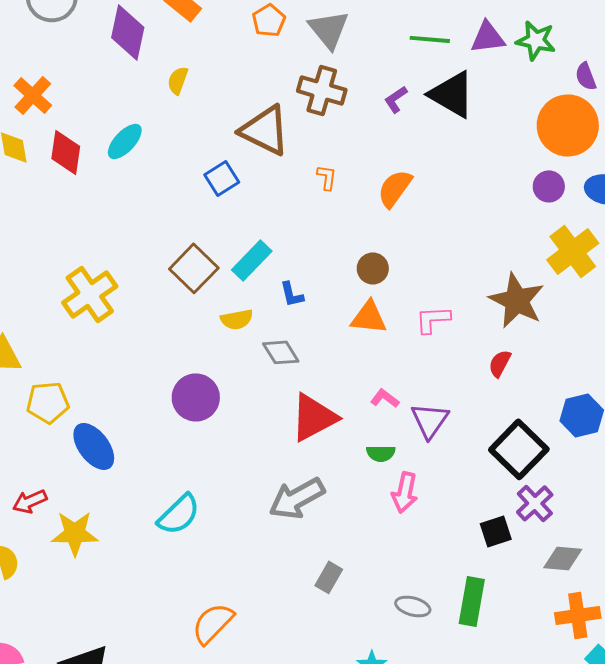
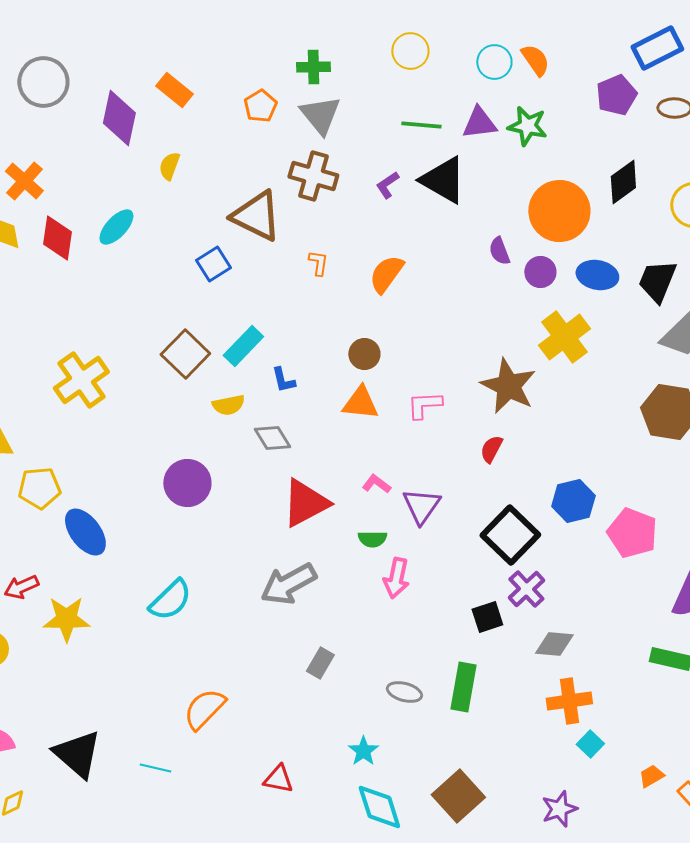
purple semicircle: (586, 76) -> (499, 251), moved

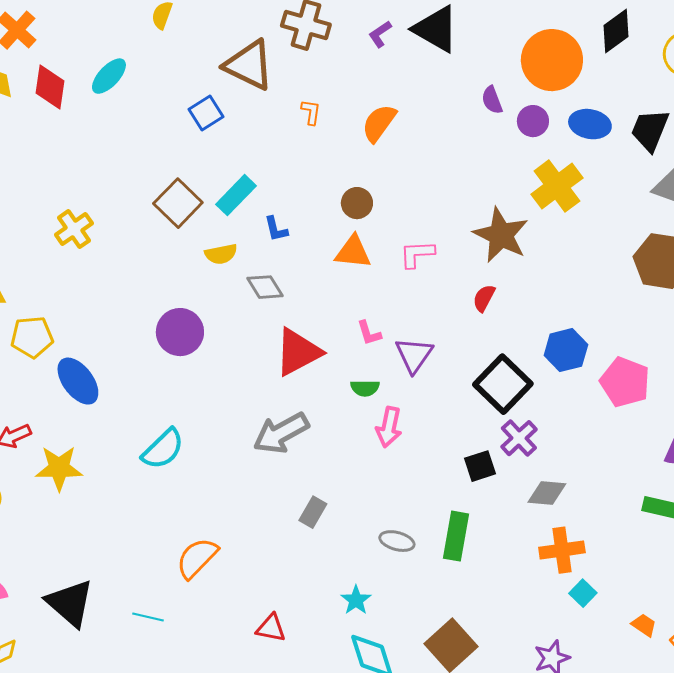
yellow cross: (81, 380) -> (74, 229), size x0.7
pink L-shape: (376, 484) -> (369, 333), turned -144
orange trapezoid: (651, 776) -> (644, 625), turned 64

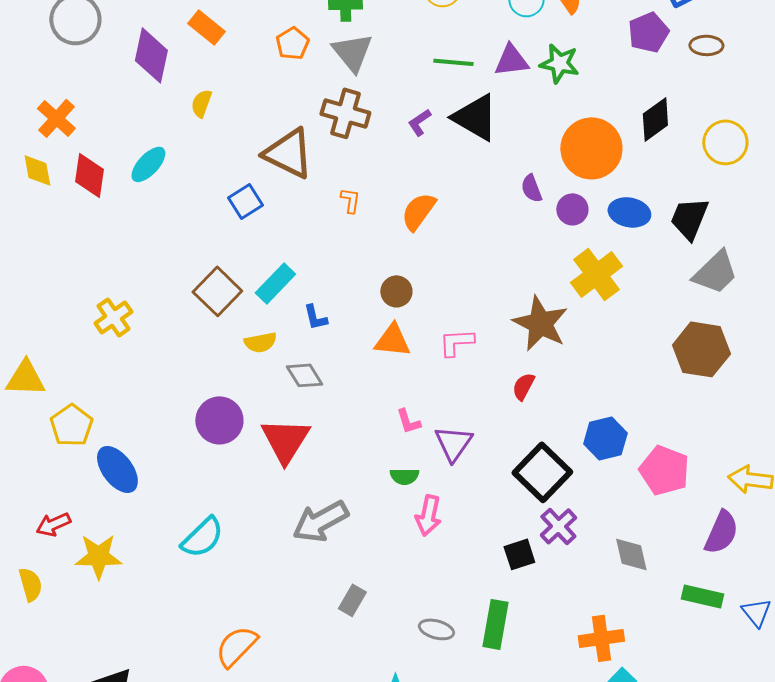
yellow pentagon: (32, 337) -> (71, 425), turned -30
red triangle: (298, 352) -> (285, 440), moved, turned -30
gray diamond: (547, 493) -> (631, 554), moved, turned 72

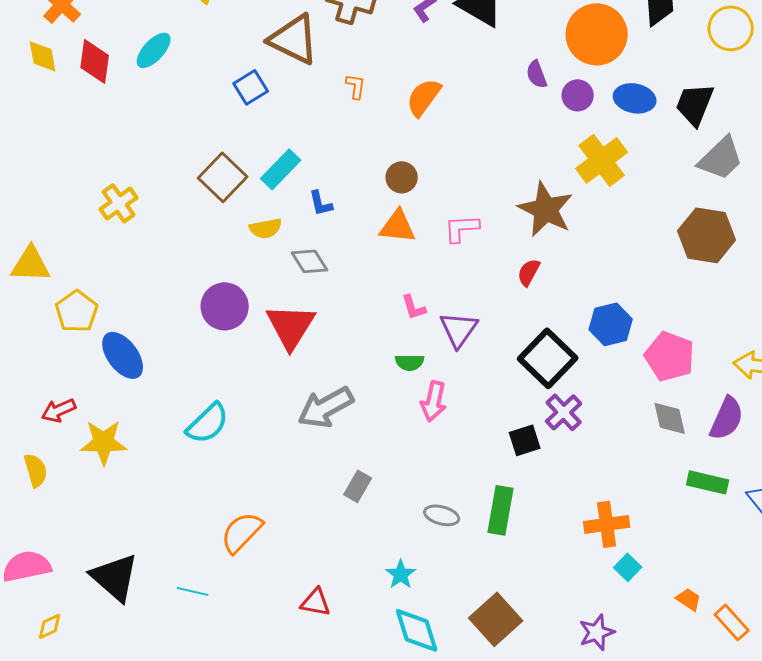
gray diamond: (631, 554) -> (670, 418), moved

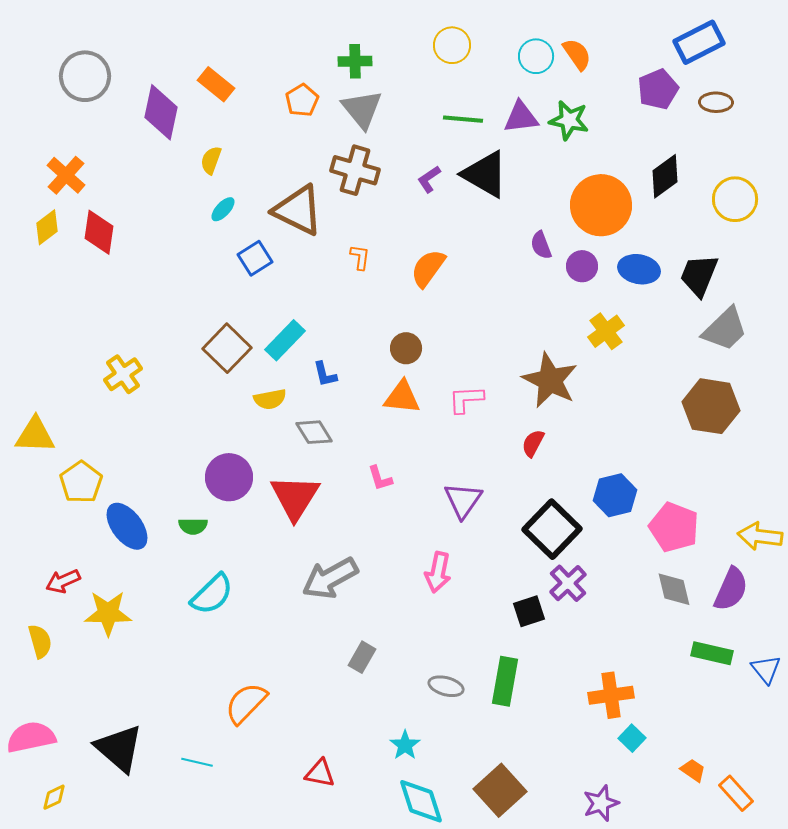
cyan ellipse: (154, 50) -> (223, 209), moved, size x0.7
yellow diamond: (43, 56) -> (47, 227), turned 63
yellow cross: (602, 160) -> (606, 331), size x0.7
pink L-shape: (414, 307) -> (380, 478), moved
green semicircle: (410, 362) -> (193, 526), moved

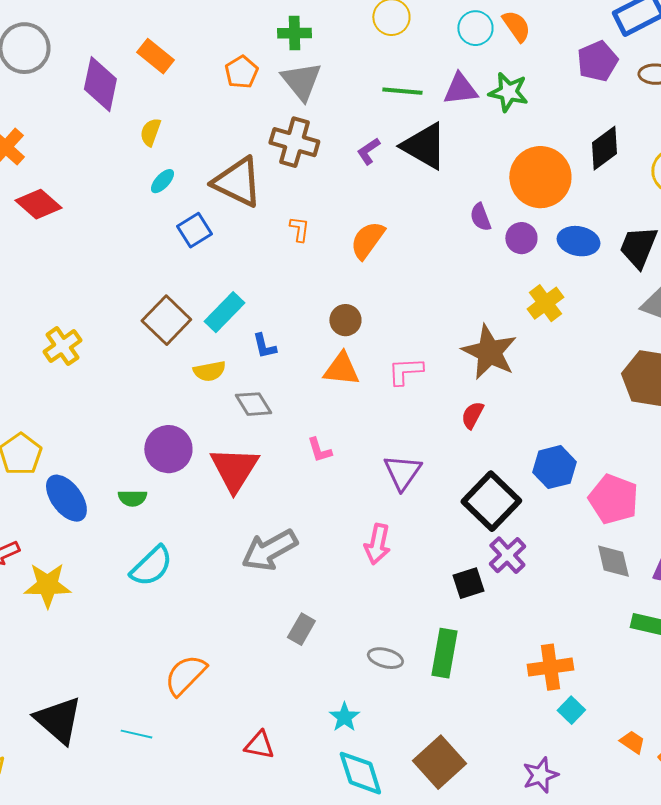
red diamond: (99, 232) -> (38, 204), turned -57

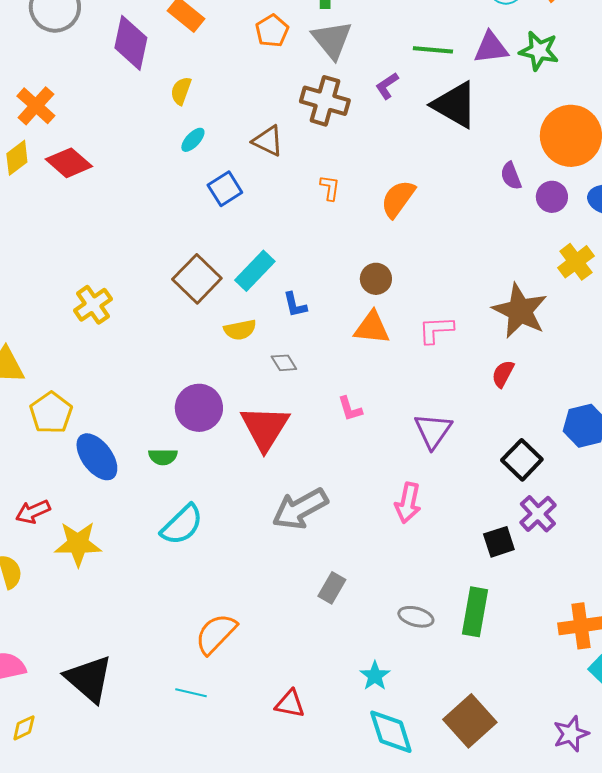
purple L-shape: (368, 151) -> (387, 86), moved
brown triangle: (237, 182) -> (268, 141), size x0.6
gray diamond: (253, 404) -> (284, 363), size x0.7
black square: (491, 501) -> (522, 460), size x0.7
cyan line: (136, 734) -> (191, 693), moved

